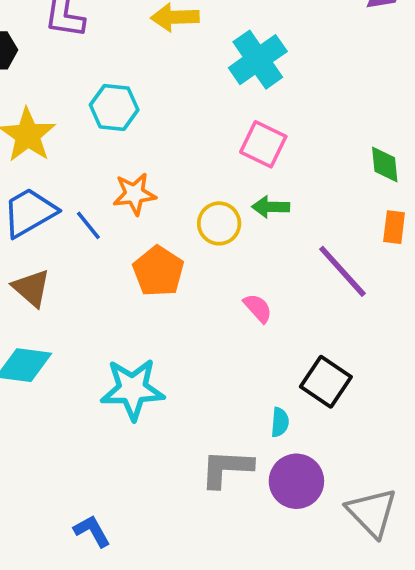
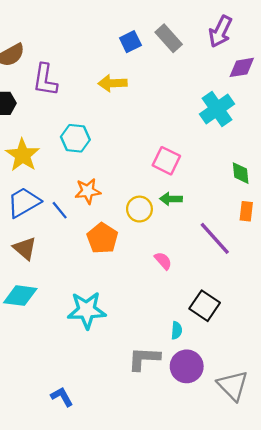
cyan cross: (258, 60) -> (217, 109), moved

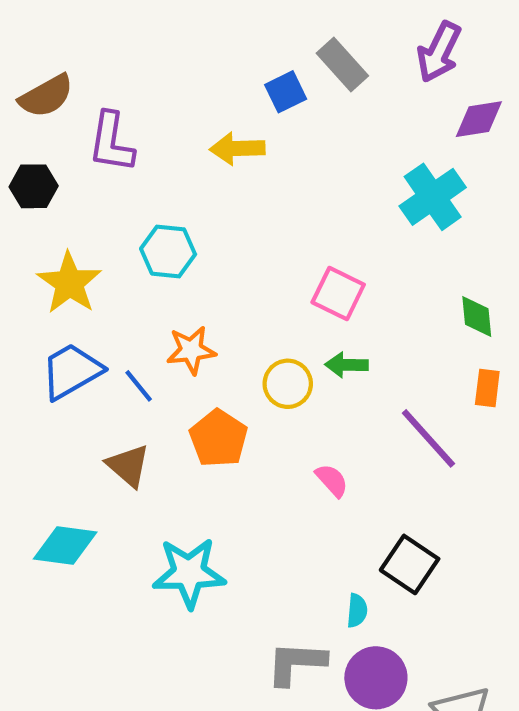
blue square: (130, 42) -> (286, 92), moved
brown triangle: (25, 248) -> (128, 466), moved

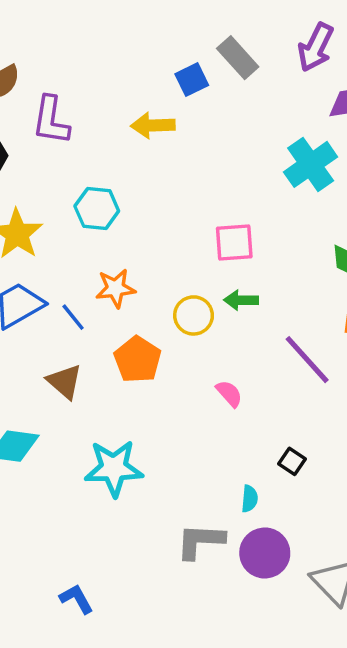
pink square: (338, 293) -> (234, 242), turned -30
black square: (410, 564) -> (292, 461), size x0.6

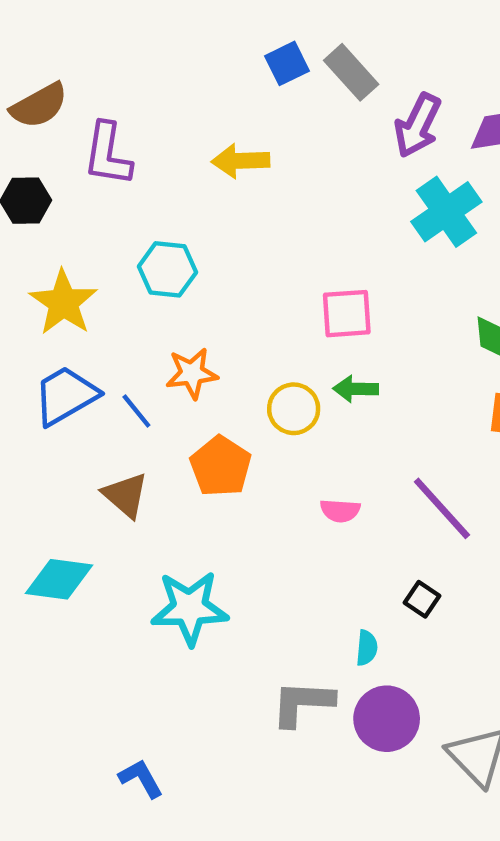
purple arrow: (316, 47) -> (418, 125), moved
blue square: (192, 80) -> (287, 63), moved
purple line: (307, 360) -> (442, 508), moved
pink semicircle: (229, 394) -> (340, 511), turned 136

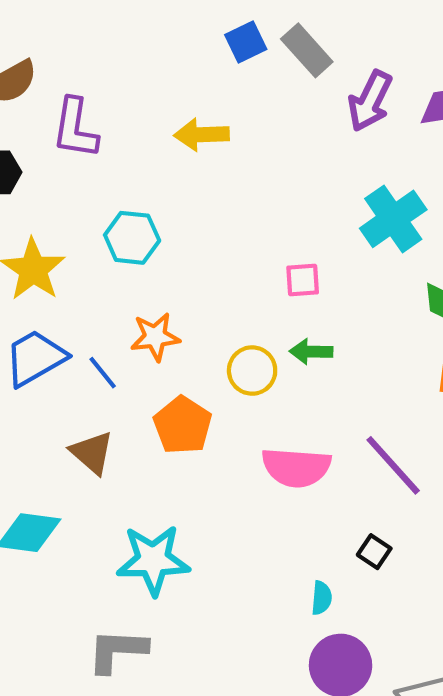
cyan cross: (446, 212) -> (393, 219), moved
pink square: (347, 314) -> (303, 280), size x0.7
pink semicircle: (340, 511) -> (296, 467), size x1.8
gray L-shape: (302, 703) -> (117, 651), moved

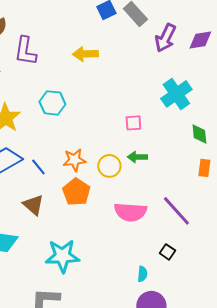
orange star: (155, 337) -> (74, 160), moved

